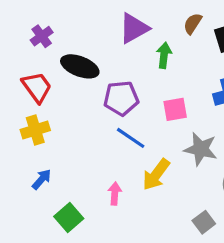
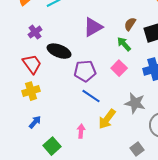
green arrow: (164, 55) -> (124, 44), moved, turned -49
pink square: (175, 109) -> (119, 68), moved, turned -35

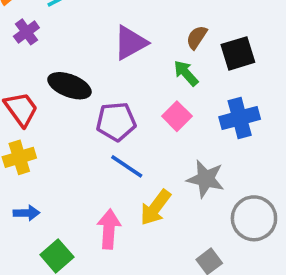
purple cross: (35, 32) -> (26, 32), moved
blue arrow: (35, 122) -> (26, 213), turned 48
pink arrow: (81, 131) -> (109, 229), size x1.5

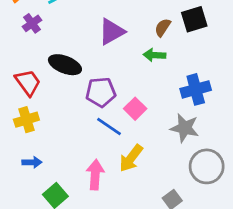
black square: (238, 53) -> (194, 19), moved
green arrow: (186, 73) -> (154, 55), turned -45
pink square: (177, 116) -> (135, 109), moved
gray star: (206, 179) -> (185, 128), moved

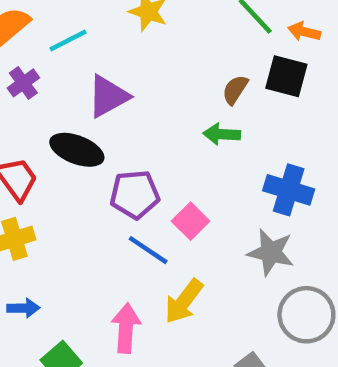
black square: (194, 19) -> (286, 76), turned 32
purple triangle: (112, 32) -> (108, 96), moved
blue cross: (196, 89) -> (289, 190), turned 32

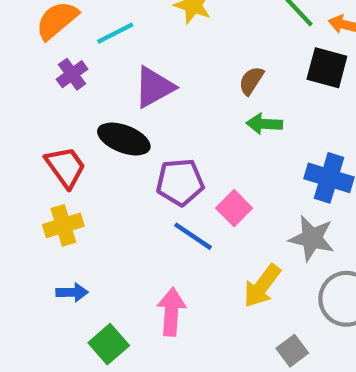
brown semicircle: (235, 90) -> (251, 81), moved
yellow arrow: (184, 301) -> (262, 286), moved

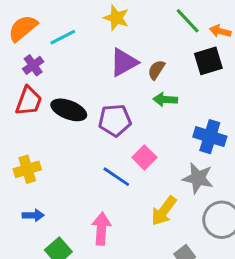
black square: (327, 68) -> (208, 61), turned -32
purple triangle: (154, 87) -> (124, 62), moved
red trapezoid: (66, 167) -> (29, 101), moved, turned 56
purple pentagon: (180, 182) -> (115, 120), moved

